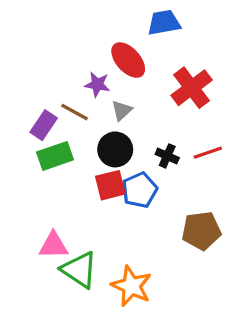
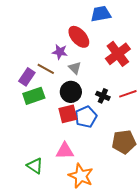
gray triangle: (122, 110) -> (75, 68), turned -32
pink triangle: (53, 245) -> (65, 151), moved
green triangle: (79, 270) -> (35, 166), moved, size x0.7

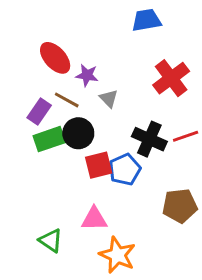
red ellipse: (79, 37) -> (55, 58), moved
black circle: (71, 92) -> (78, 133), moved
black cross: (103, 96) -> (149, 139), size x1.6

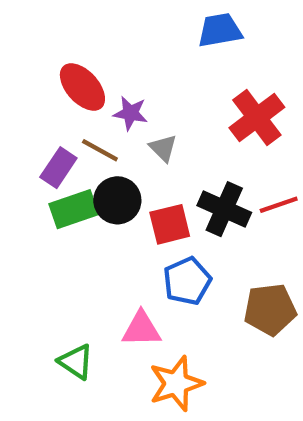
red square: (99, 165) -> (170, 224), moved
blue pentagon: (125, 170) -> (187, 281), moved
orange star: (117, 255) -> (176, 384), turned 30

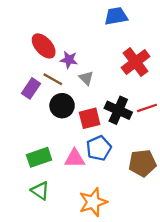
green rectangle: (74, 209) -> (39, 157), moved
pink triangle: (141, 329) -> (75, 158), moved

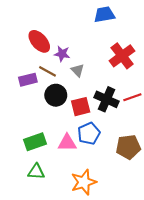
purple rectangle: (31, 88) -> (28, 80), turned 42
green triangle: (40, 191) -> (36, 172), turned -30

